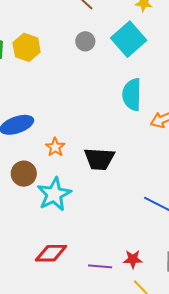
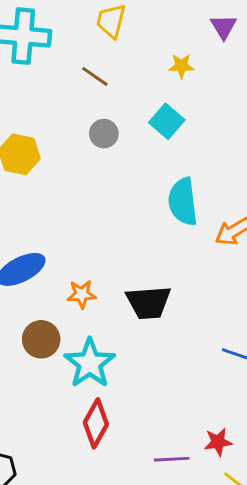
cyan square: (129, 39) -> (167, 121), size x0.7
orange star: (55, 147) -> (82, 294), turned -30
red diamond: (51, 253) -> (96, 423), moved, turned -52

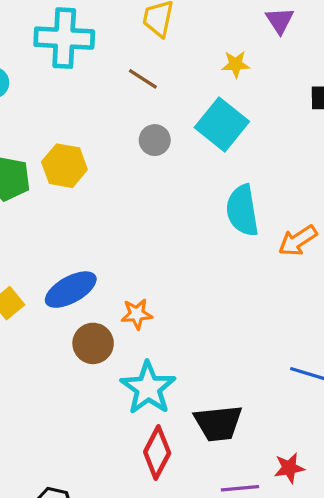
cyan square: (167, 121) -> (222, 125), size x1.4
black trapezoid: (148, 302) -> (218, 423), moved
brown circle: (41, 339) -> (93, 343), moved

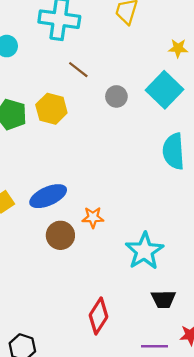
brown line: (143, 79) -> (78, 70), moved
cyan star: (148, 388) -> (144, 251), moved
black trapezoid: (218, 423) -> (163, 299), moved, size x0.7

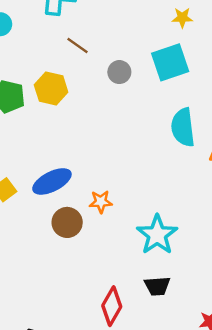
cyan square: (165, 90) -> (170, 62), turned 30
black trapezoid: (163, 299) -> (157, 286), moved

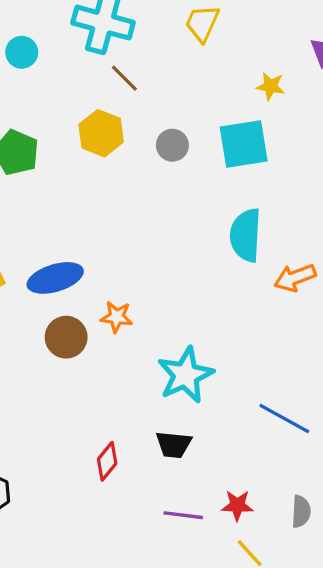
brown line: (78, 45) -> (124, 78), moved
yellow hexagon: (51, 89) -> (101, 133), moved
red diamond: (112, 306) -> (107, 461), size x0.7

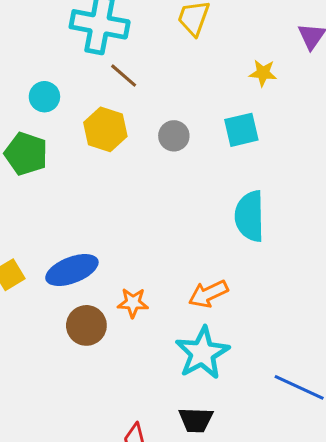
cyan circle: (22, 52) -> (44, 97), moved
cyan square: (244, 144) -> (241, 130), size x0.7
orange arrow: (295, 278) -> (208, 294), moved

